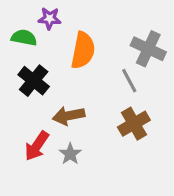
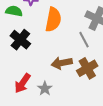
brown arrow: (69, 116) -> (62, 63), moved

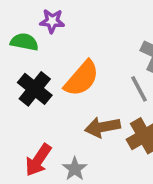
orange semicircle: (53, 20) -> (82, 78), moved, turned 30

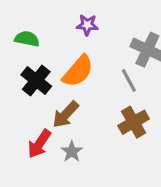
purple star: (52, 21) -> (87, 25), moved
brown arrow: (103, 127) -> (66, 114), moved, turned -36

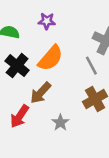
purple star: (87, 25) -> (47, 21), moved
gray star: (72, 152) -> (60, 123), moved

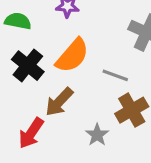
gray line: (91, 66) -> (115, 75), moved, turned -42
gray star: (60, 123) -> (97, 135), moved

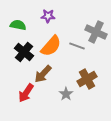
gray line: (115, 75) -> (77, 46), moved

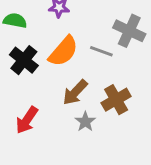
brown arrow: (43, 74) -> (75, 92), moved

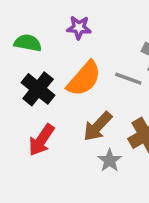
red arrow: (27, 120) -> (41, 140), moved

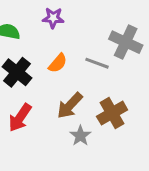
orange semicircle: (84, 79) -> (58, 63), size x0.6

